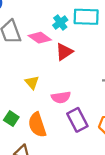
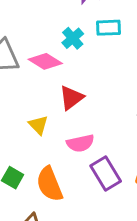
cyan rectangle: (86, 17) -> (109, 28), size x0.7
red triangle: (64, 52) -> (71, 98), moved

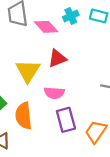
yellow triangle: (38, 125) -> (28, 71), size x1.6

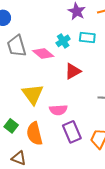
red triangle: (57, 58) -> (73, 71), moved

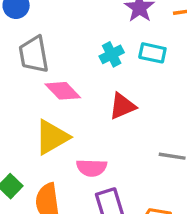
pink diamond: (43, 53) -> (63, 91), moved
yellow triangle: (33, 94) -> (52, 137), turned 30

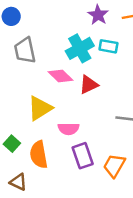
cyan cross: (112, 54) -> (80, 48), size x1.6
pink diamond: (63, 91) -> (61, 76), moved

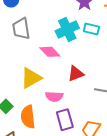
red triangle: (89, 85) -> (76, 74), moved

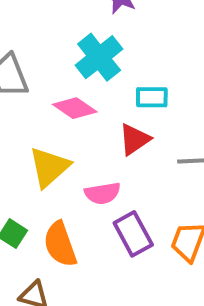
cyan rectangle: (91, 29) -> (152, 97), moved

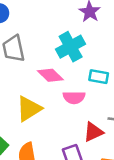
red triangle: (134, 139) -> (93, 132), moved
pink semicircle: (102, 193) -> (74, 98), moved

